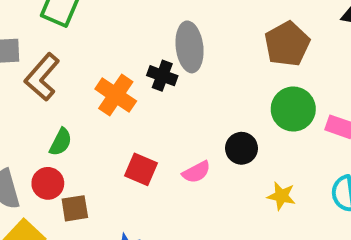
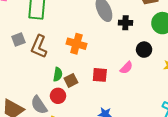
black cross: (162, 76) -> (125, 23), moved
brown square: (75, 208) -> (71, 80), moved

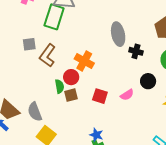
green semicircle: (58, 74) -> (60, 86), turned -32
red circle: (58, 96) -> (71, 77), moved

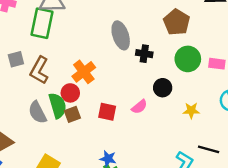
orange cross: (84, 61) -> (84, 72), turned 30
green semicircle: (60, 86) -> (58, 106), size x1.5
gray semicircle: (35, 112) -> (37, 112), moved

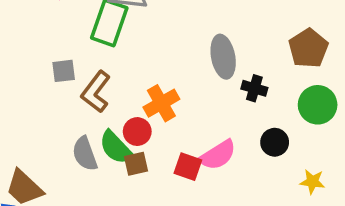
green semicircle: (58, 106) -> (116, 148), turned 145
pink semicircle: (139, 107) -> (218, 155), moved, size x1.5

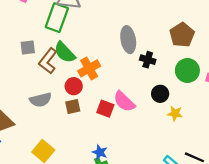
green semicircle: (116, 148) -> (65, 52), moved
gray semicircle: (85, 154) -> (41, 100), turned -85
pink semicircle: (218, 155) -> (124, 101), turned 75
yellow star: (312, 182) -> (175, 113), moved

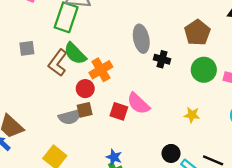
gray square: (28, 48) -> (27, 48), moved
black circle: (160, 94) -> (171, 153), moved
gray semicircle: (41, 100) -> (70, 117), moved

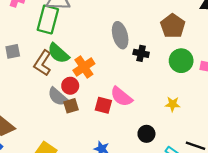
gray semicircle: (70, 117) -> (58, 97), moved, turned 60
black circle: (171, 153) -> (146, 134), moved

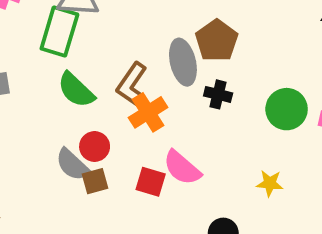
brown pentagon: (173, 26) -> (217, 41), moved
brown L-shape: (43, 63) -> (132, 85), moved
orange cross: (84, 67) -> (148, 112), moved

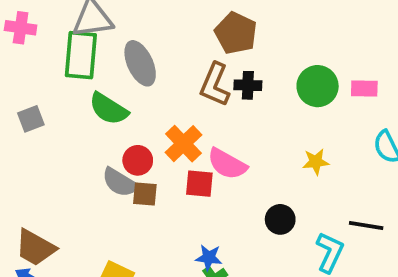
gray ellipse: (183, 62) -> (140, 63), moved
brown L-shape: (132, 85) -> (215, 85), moved
orange cross: (148, 112) -> (183, 144), moved
brown square: (95, 181) -> (145, 194), turned 32

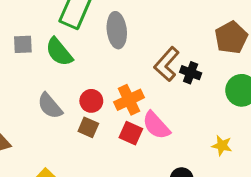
brown pentagon: (236, 33) -> (231, 38), moved
green semicircle: (108, 109) -> (59, 52), moved
gray semicircle: (120, 182) -> (50, 106), moved

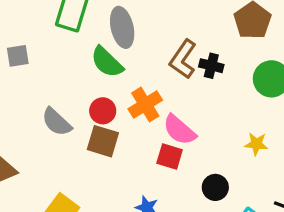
green semicircle: (59, 52) -> (107, 62), moved
brown square: (88, 127) -> (103, 141), size x1.4
red square: (131, 133) -> (170, 156), moved

